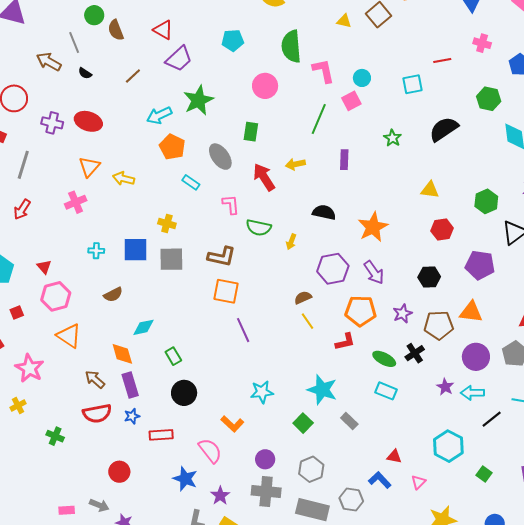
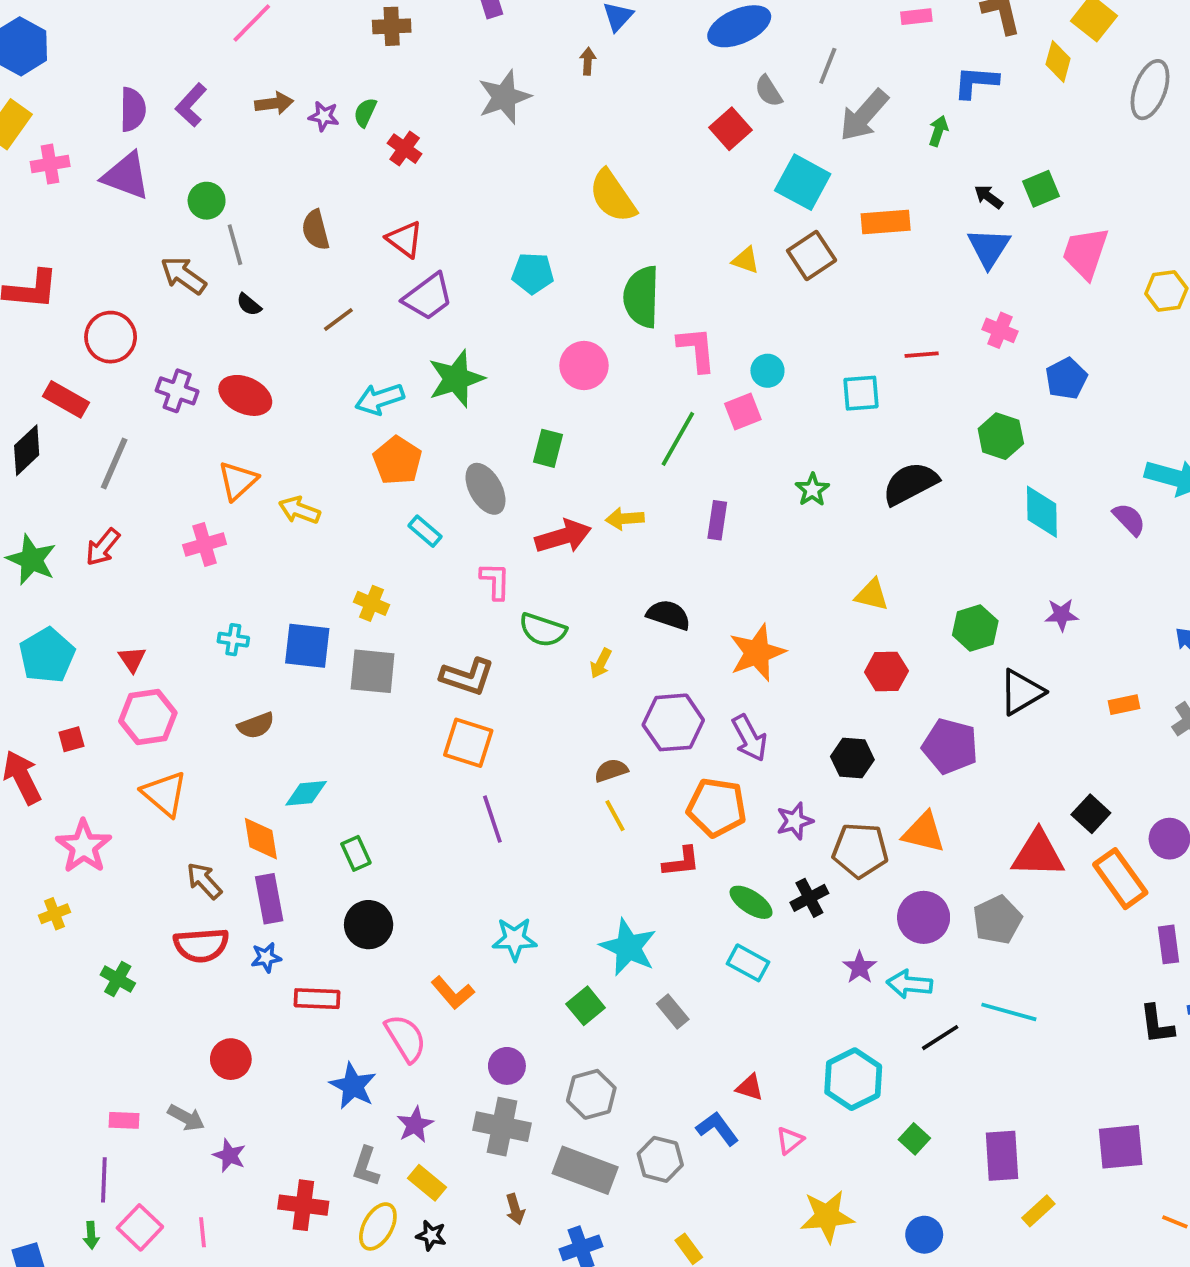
green circle: (94, 15) -> (207, 201), moved
red arrow: (264, 177) -> (563, 536), turned 100

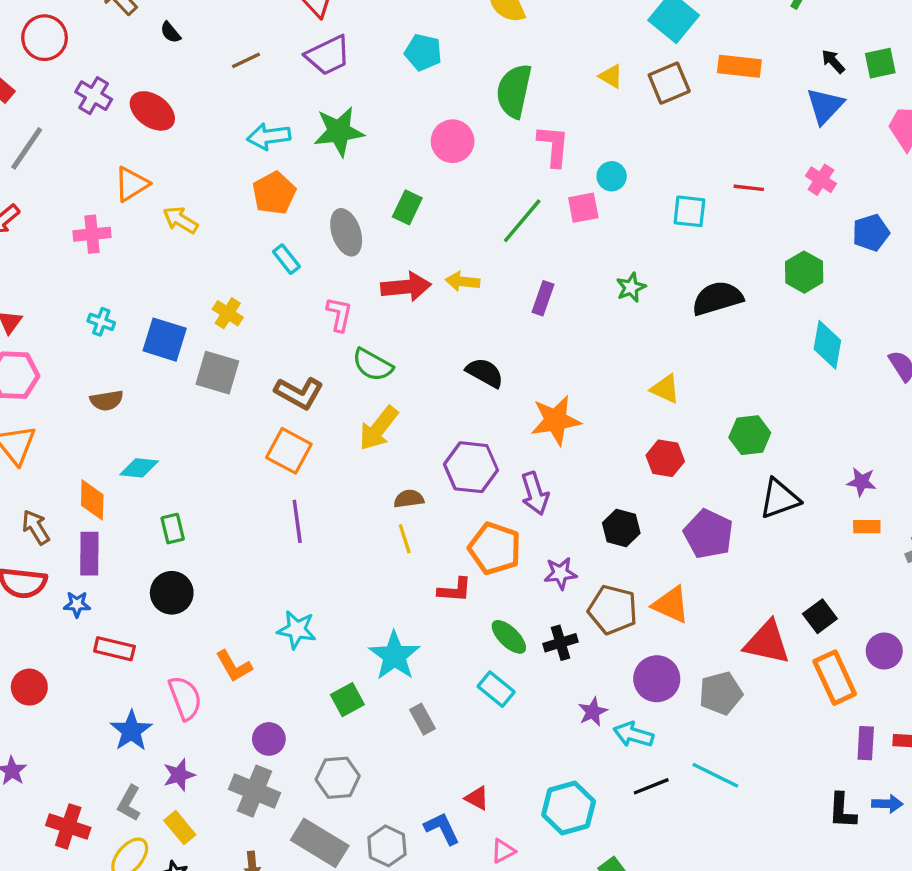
purple star: (1061, 615) -> (862, 482), moved
yellow arrow: (601, 663) -> (379, 428), moved, size x1.8

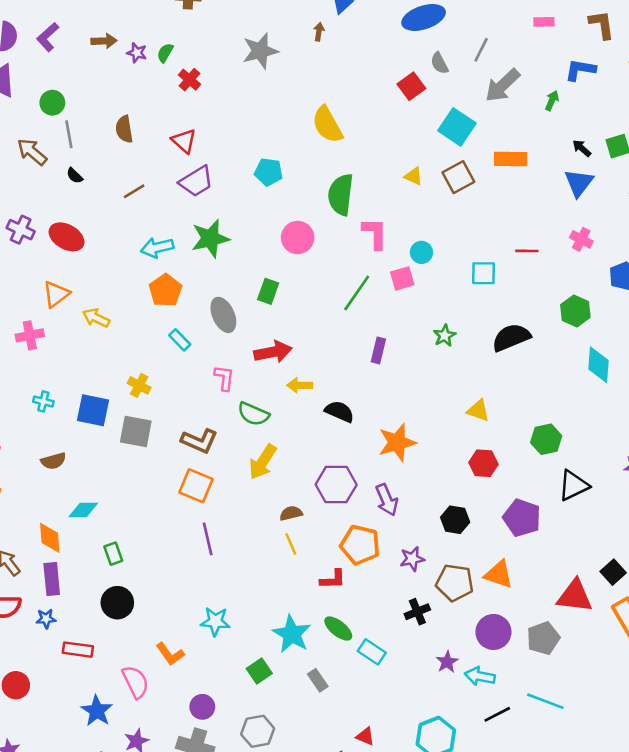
yellow arrow: (463, 281) -> (300, 385), moved
green ellipse: (509, 637) -> (338, 629), moved

